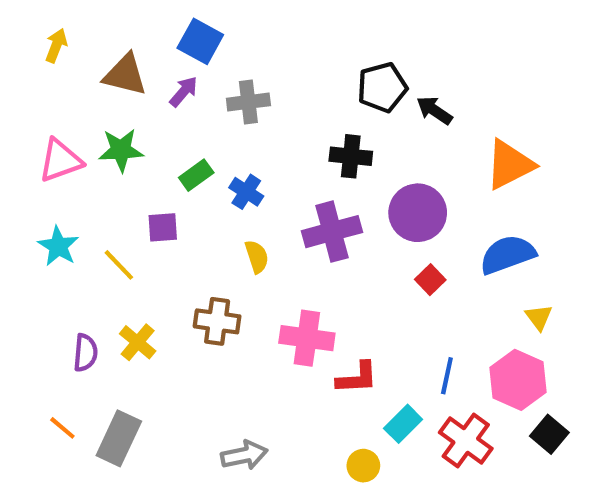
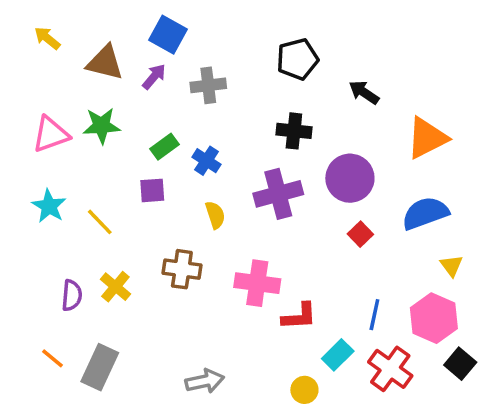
yellow arrow: (56, 46) -> (47, 38), turned -72
black pentagon: (382, 87) -> (297, 59), moved
purple square: (163, 227) -> (152, 190), moved

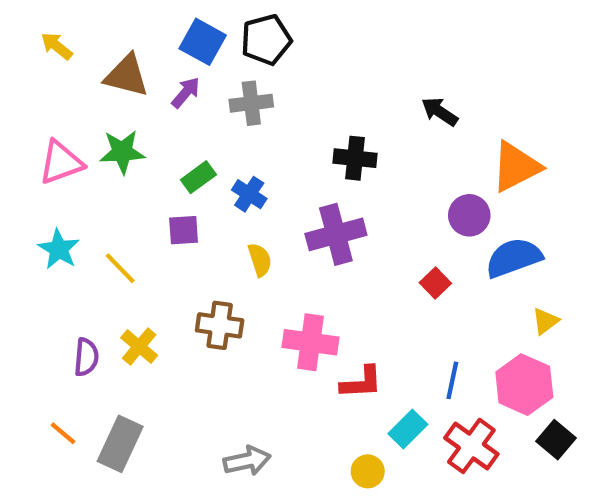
black pentagon: (297, 59) -> (266, 40), moved
purple circle: (350, 178) -> (469, 215), moved, size x0.7
yellow triangle: (451, 266) -> (545, 321), turned 30

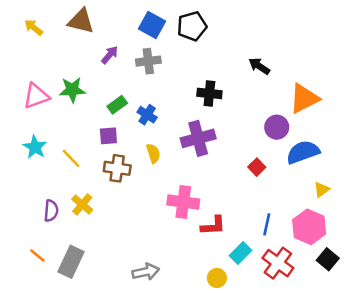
black pentagon: (266, 40) -> (192, 26), moved
blue square: (203, 42) -> (152, 25), moved
brown triangle: (126, 76) -> (81, 21), moved
brown cross: (220, 325) -> (117, 168), moved

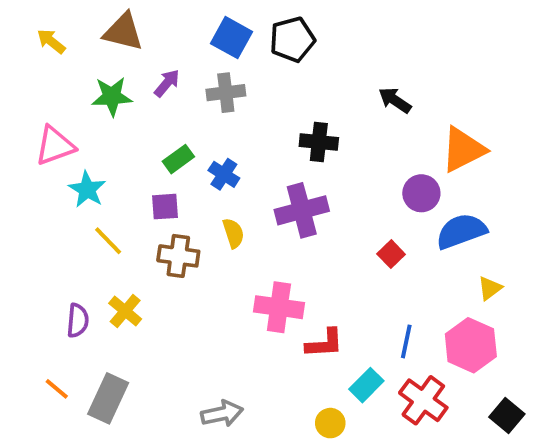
green star: (72, 90) -> (112, 96), moved
cyan star: (35, 147) -> (87, 189), moved
black square: (328, 259) -> (507, 415), moved

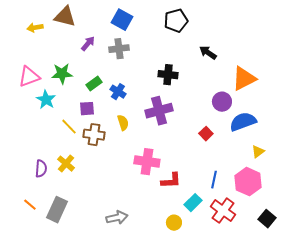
black pentagon: (292, 39) -> (176, 21), moved
yellow arrow: (51, 41) -> (35, 28), moved, turned -49
green star: (112, 96) -> (62, 74), moved
yellow line: (108, 241) -> (69, 127), moved

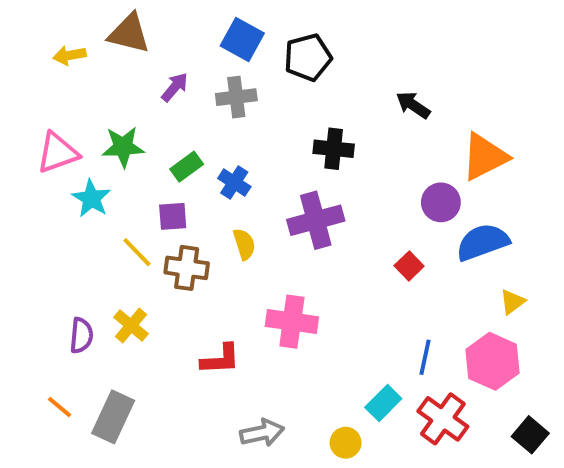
black pentagon: (176, 21) -> (308, 57), moved
red L-shape: (171, 181) -> (220, 359), moved
gray arrow: (117, 218) -> (262, 433), moved

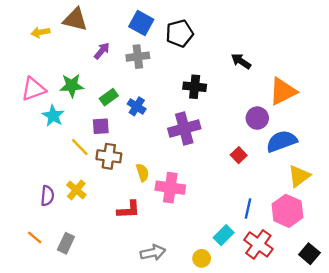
yellow semicircle: (244, 244) -> (142, 173), moved
yellow triangle: (512, 302) -> (299, 176), size x1.5
gray rectangle: (113, 417) -> (66, 243), size x0.7

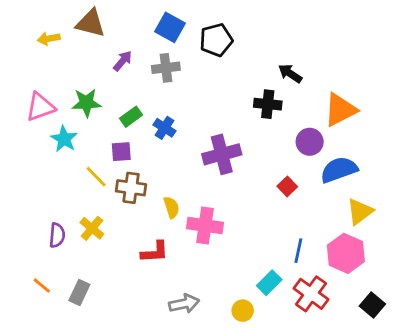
black cross: (195, 87) -> (268, 104), moved

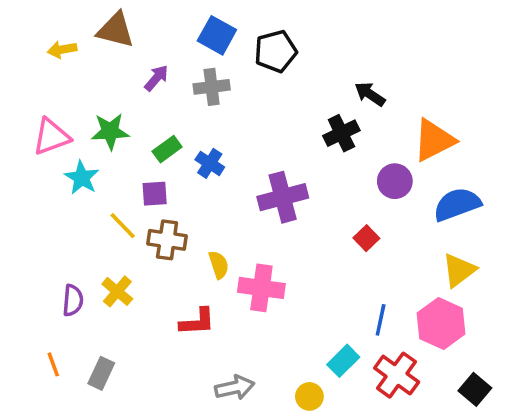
black cross: (268, 104) -> (341, 133), turned -32
blue semicircle: (339, 170) -> (457, 204), moved
orange line: (42, 285) -> (53, 364), turned 30

